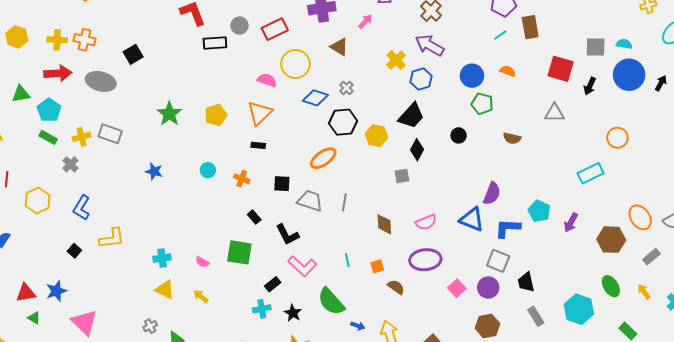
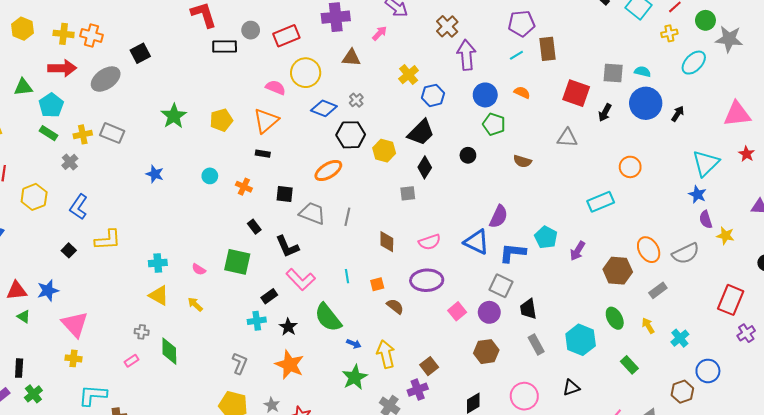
purple arrow: (430, 45) -> (466, 55), moved, turned 52
brown triangle: (339, 47) -> (351, 58), turned -30
gray ellipse: (101, 81) -> (106, 79), turned -52
gray cross: (150, 326) -> (142, 332), turned 32

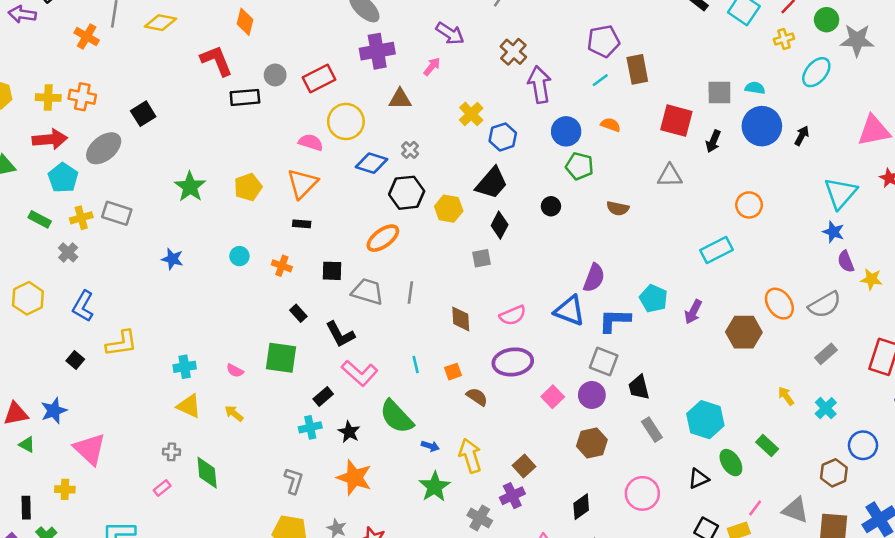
cyan pentagon: (51, 105) -> (63, 178), moved
gray rectangle: (658, 290) -> (826, 354), moved
green ellipse: (615, 318) -> (731, 463), moved
yellow cross: (73, 358) -> (65, 489), moved

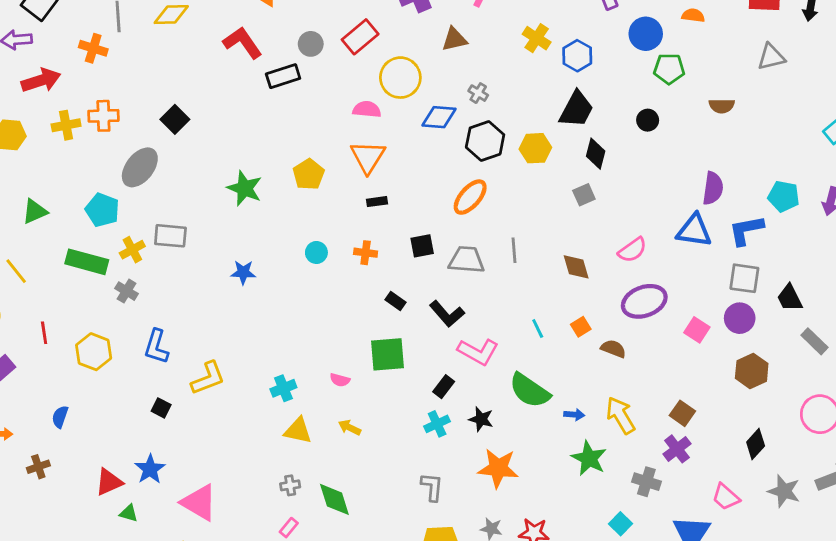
red arrow: (50, 139) -> (41, 80), moved
green rectangle: (40, 219) -> (87, 262), size x1.6

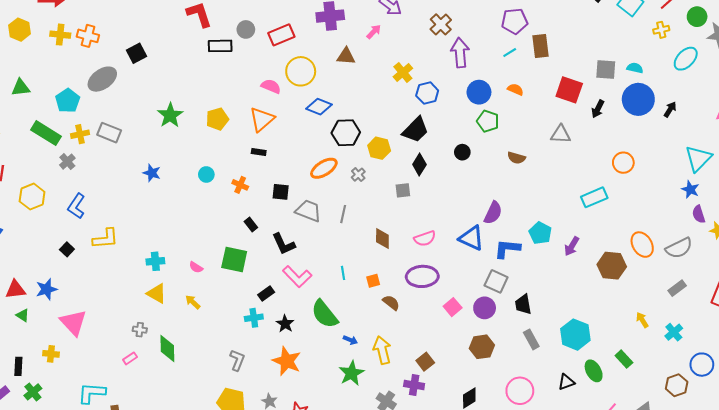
gray cross: (478, 93) -> (358, 175), moved
purple cross: (677, 449) -> (414, 385), turned 30

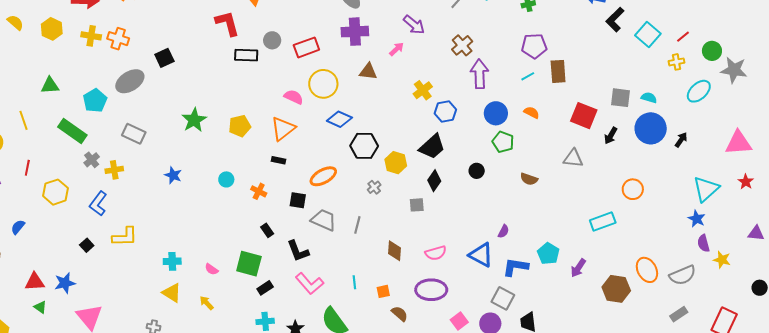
yellow cross: (80, 134) -> (114, 170), moved
orange ellipse: (324, 168) -> (323, 176), moved
purple semicircle: (493, 213) -> (503, 231), size x0.6
black rectangle: (266, 293) -> (265, 288), moved

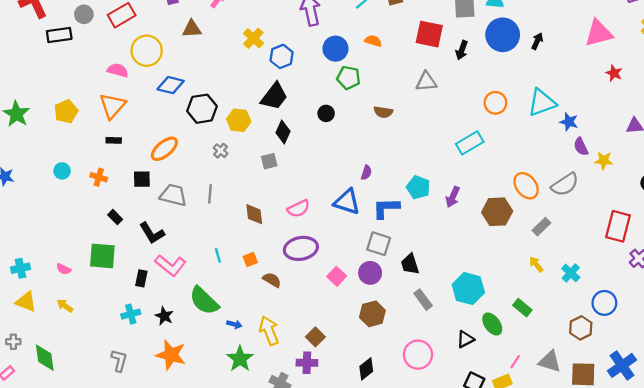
cyan triangle: (706, 189) -> (542, 103), moved, turned 32
black rectangle: (265, 288) -> (141, 278), moved, turned -35
gray rectangle: (679, 314) -> (541, 227), moved

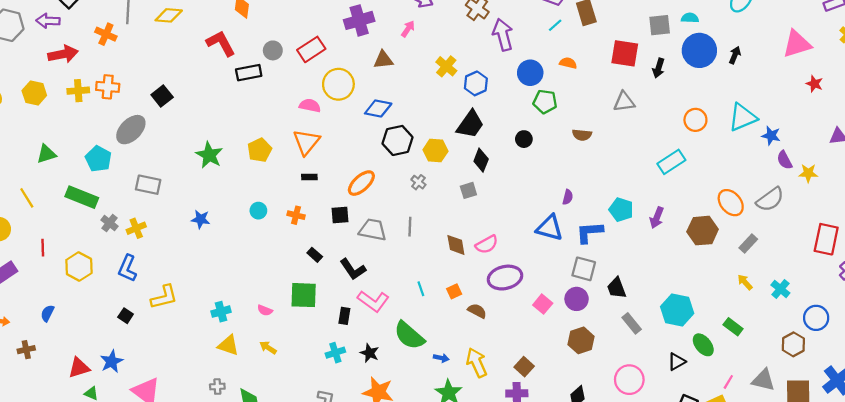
blue diamond: (171, 85) -> (378, 108), moved
pink semicircle: (299, 209) -> (487, 244), moved

